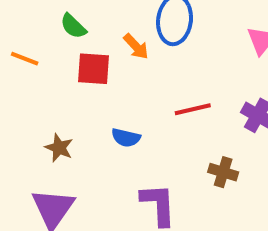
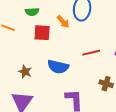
green semicircle: (73, 26) -> (32, 12), turned -48
blue semicircle: (126, 138) -> (58, 67), size x1.5

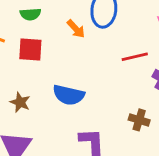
red square: (42, 33) -> (30, 49), moved
red line: (91, 53) -> (135, 57), moved

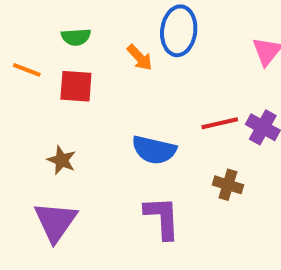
red line: (135, 57) -> (220, 123), moved
blue semicircle: (69, 95) -> (154, 150), moved

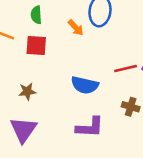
green semicircle: (76, 37) -> (36, 15), turned 90
brown star: (62, 160) -> (27, 91), turned -30
purple L-shape: (162, 218) -> (90, 127), turned 96

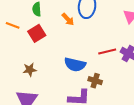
red square: (36, 46) -> (37, 33), turned -36
brown cross: (131, 107) -> (95, 81), moved

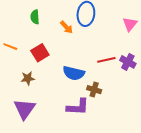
orange line: (13, 25) -> (10, 47), moved
red square: (37, 33) -> (40, 53), moved

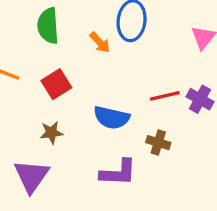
green semicircle: (35, 17) -> (48, 26), size x1.5
brown star: (28, 78) -> (51, 133), moved
brown cross: (94, 90) -> (158, 143), moved

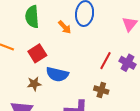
red line: (165, 96) -> (106, 61), turned -48
blue semicircle: (112, 118) -> (57, 74), moved

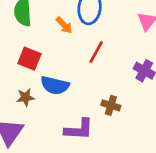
red square: (37, 53) -> (29, 59), turned -36
red line: (106, 61) -> (96, 52), moved

